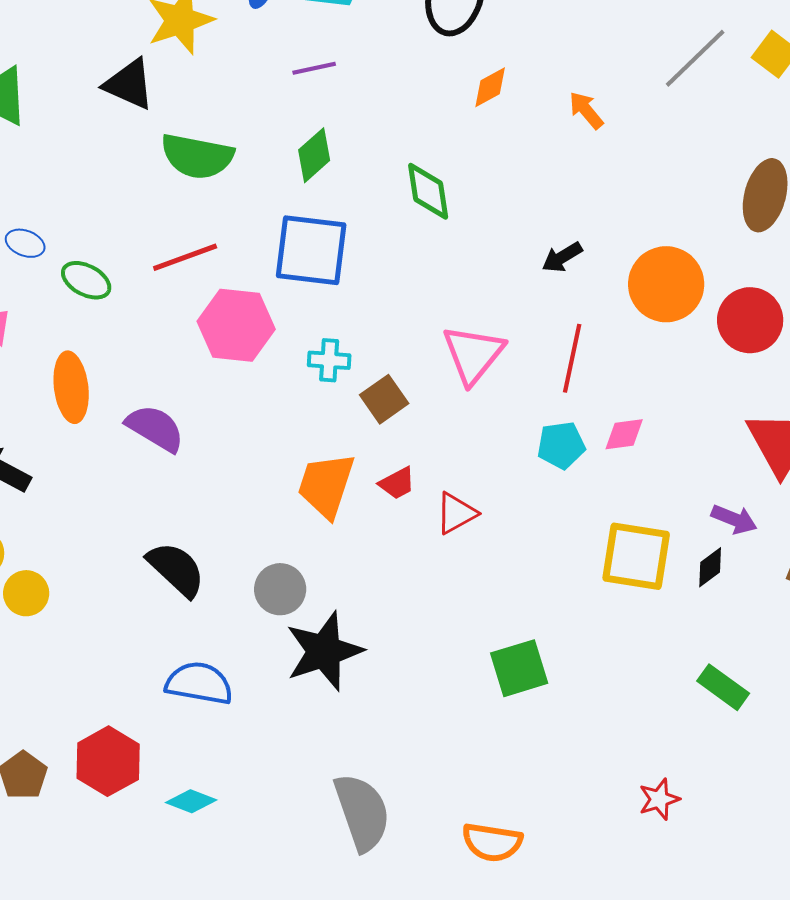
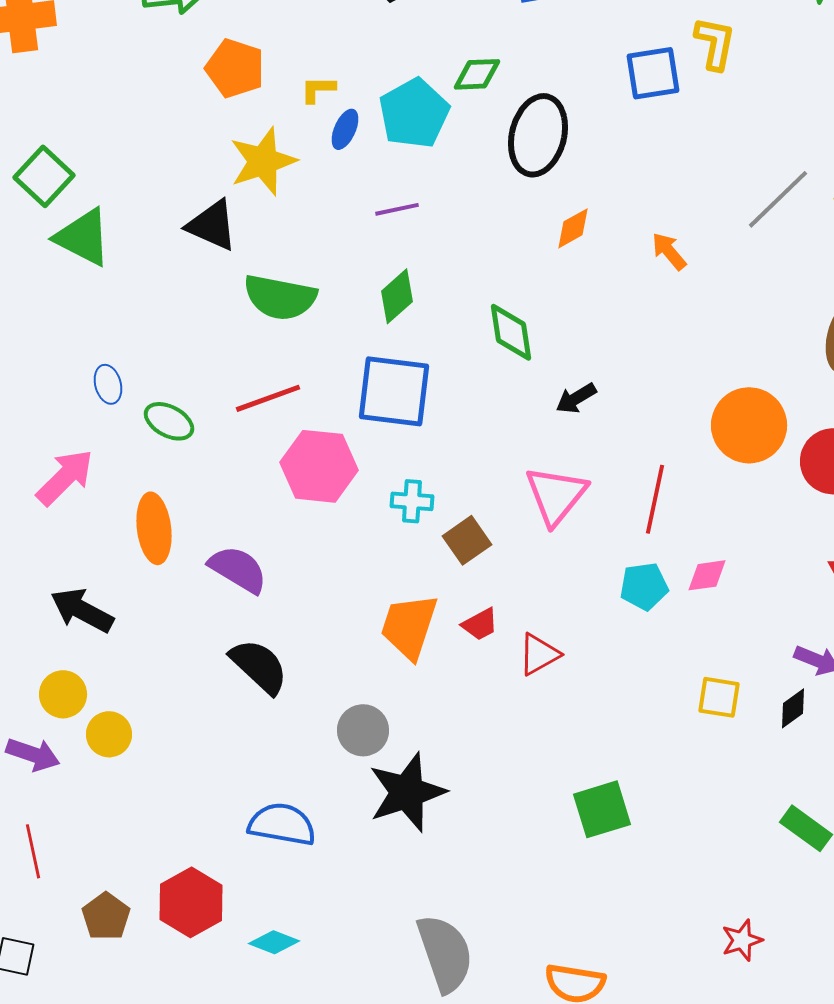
blue ellipse: (25, 243) -> (108, 384), turned 54
black arrow: (562, 257) -> (576, 398), moved
yellow square: (636, 556) -> (719, 697), size x0.6
black semicircle: (176, 569) -> (259, 666), moved

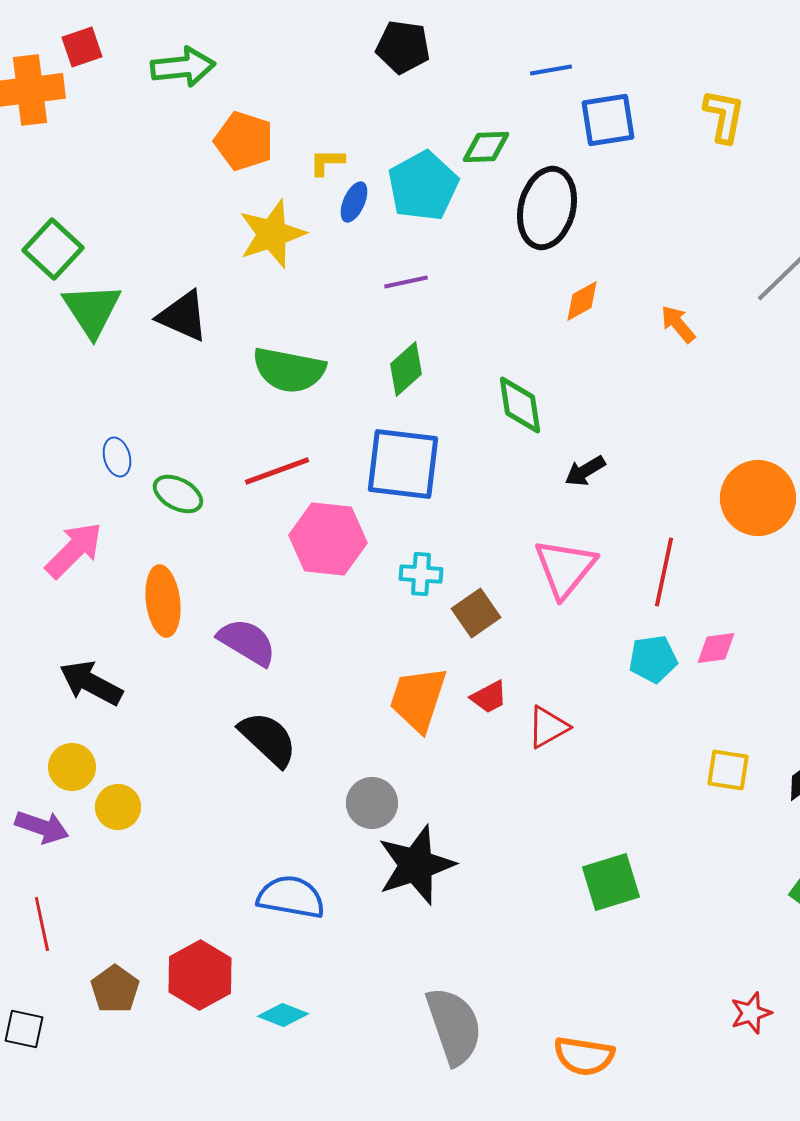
blue square: (653, 73) -> (608, 120), moved
black triangle: (212, 225) -> (183, 316), moved
green triangle: (83, 237) -> (92, 310), turned 30

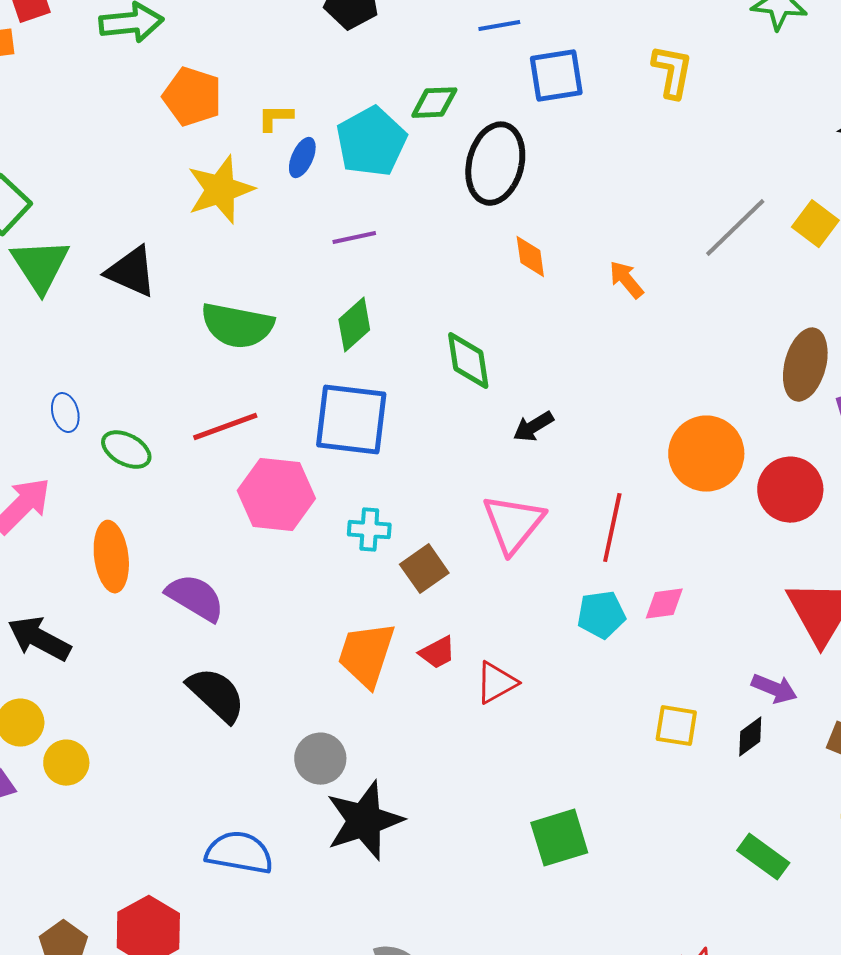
orange diamond: (582, 301) -> (530, 257), turned -69

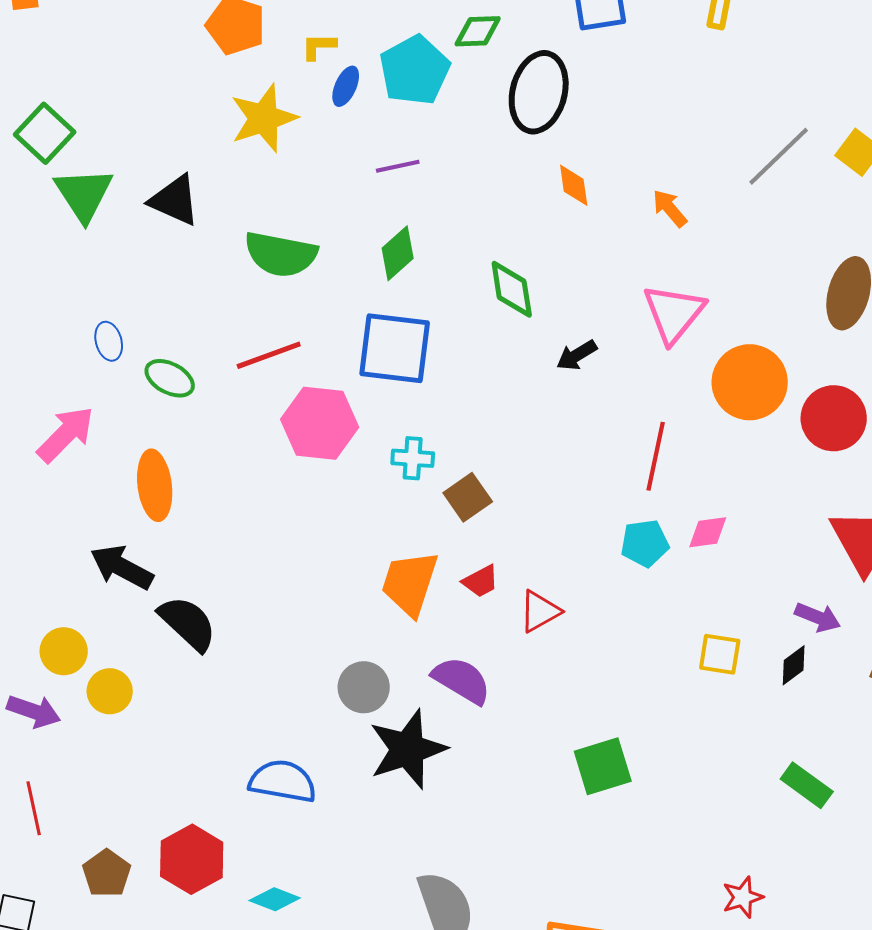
pink triangle: (513, 524) -> (674, 313), moved
purple semicircle: (195, 598) -> (462, 680), moved
black arrow: (39, 639) -> (122, 567), moved
black semicircle: (216, 695) -> (188, 623), moved

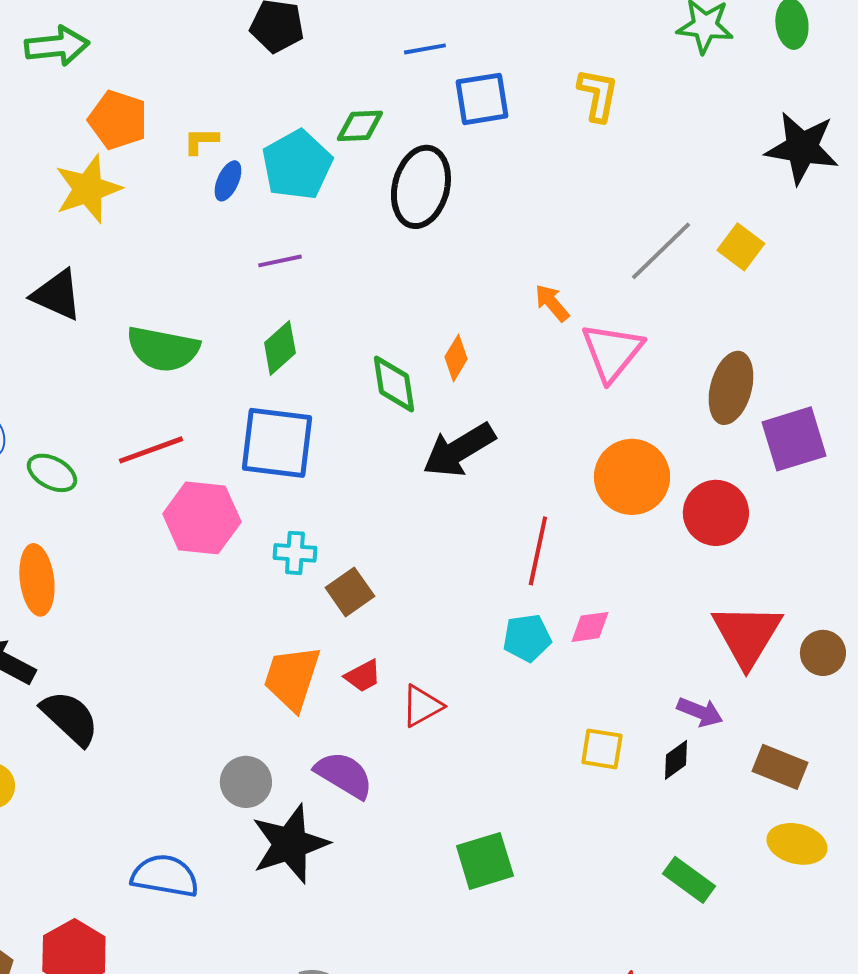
yellow star: (264, 118) -> (88, 189), moved
orange diamond: (574, 185) -> (456, 358), moved, turned 39
pink triangle: (674, 313) -> (612, 352), moved
black arrow: (577, 355) -> (459, 450), size x1.8

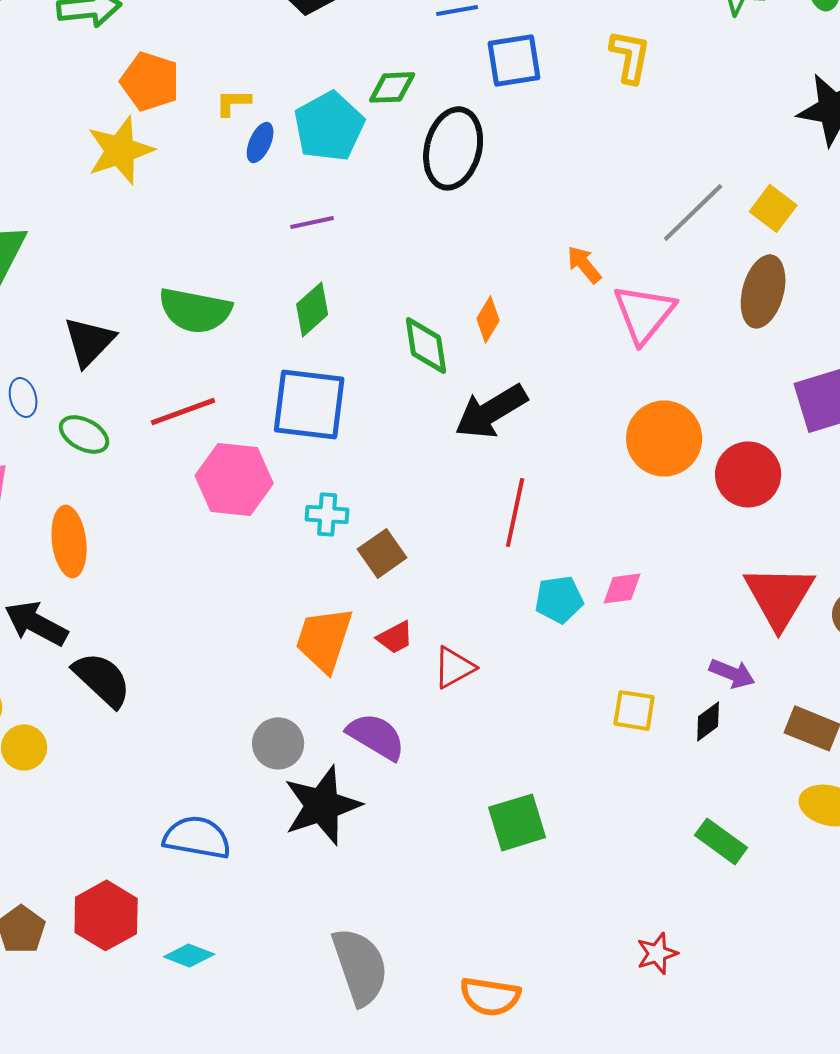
black triangle: (57, 295) -> (89, 341), moved, turned 50
brown ellipse: (731, 388) -> (763, 291), moved
red line: (538, 551) -> (515, 512), moved

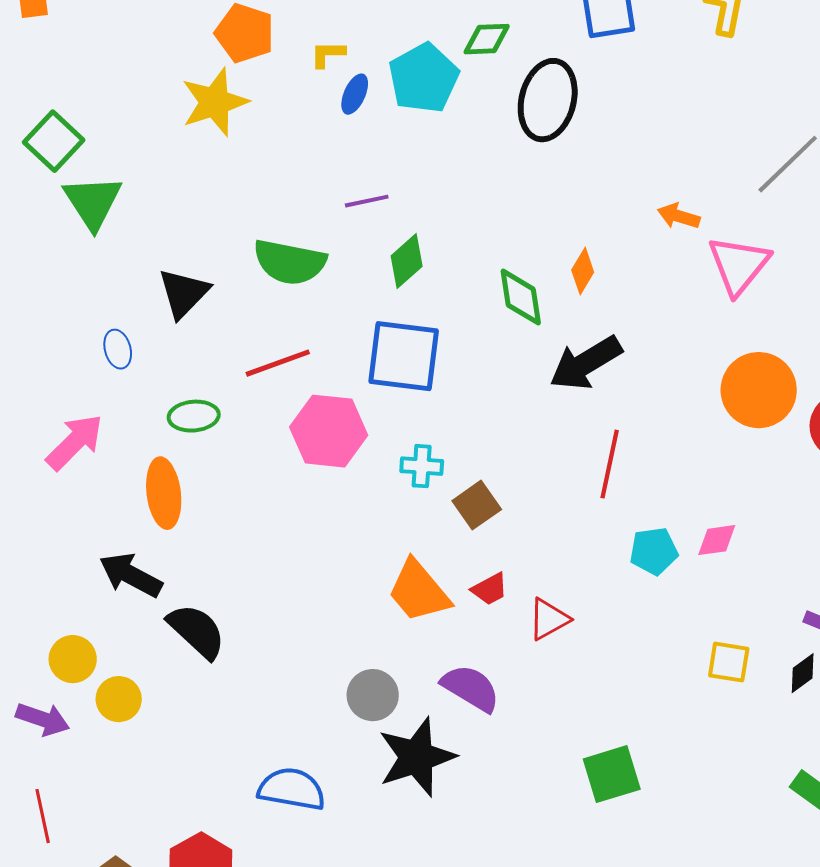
purple line: (312, 222) -> (367, 201), moved
orange arrow: (584, 264) -> (679, 216), turned -33
green ellipse: (84, 434) -> (194, 416), moved, turned -33
orange trapezoid: (324, 639) -> (419, 591), turned -58

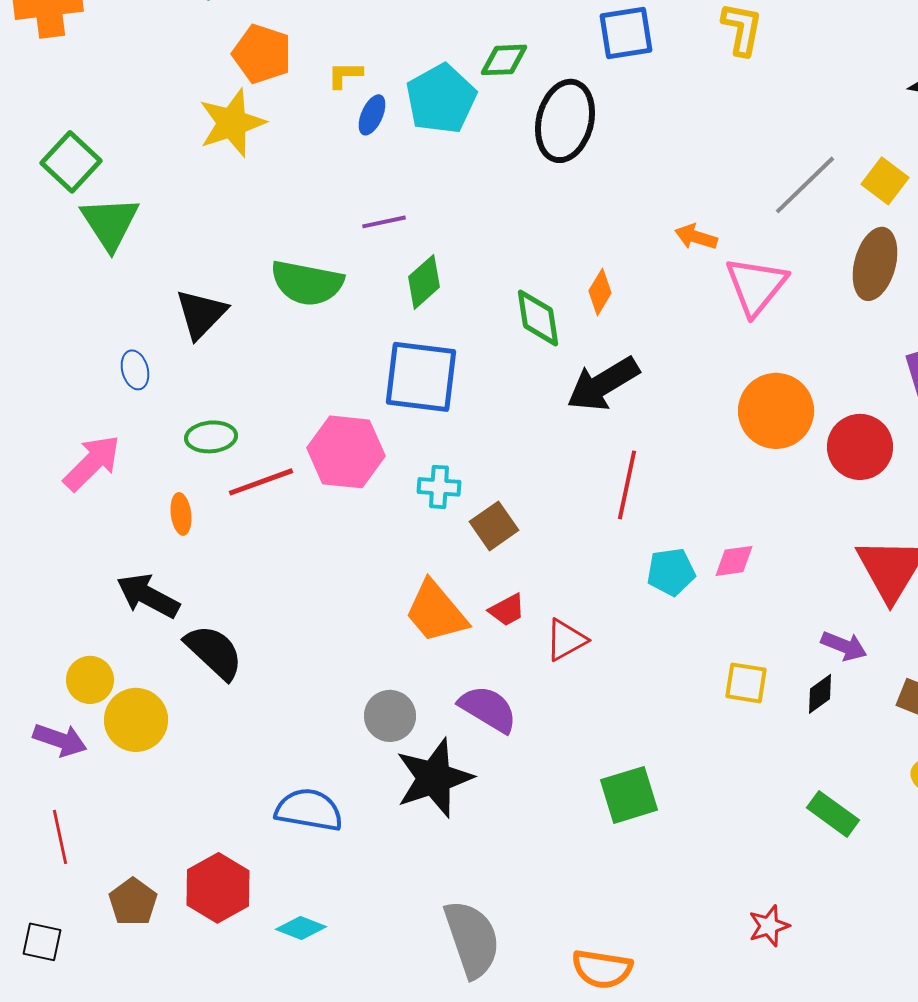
red line: (278, 363) -> (261, 482), moved
orange ellipse: (164, 493) -> (181, 514), size x0.6
yellow circle: (119, 699) -> (136, 720), size x1.4

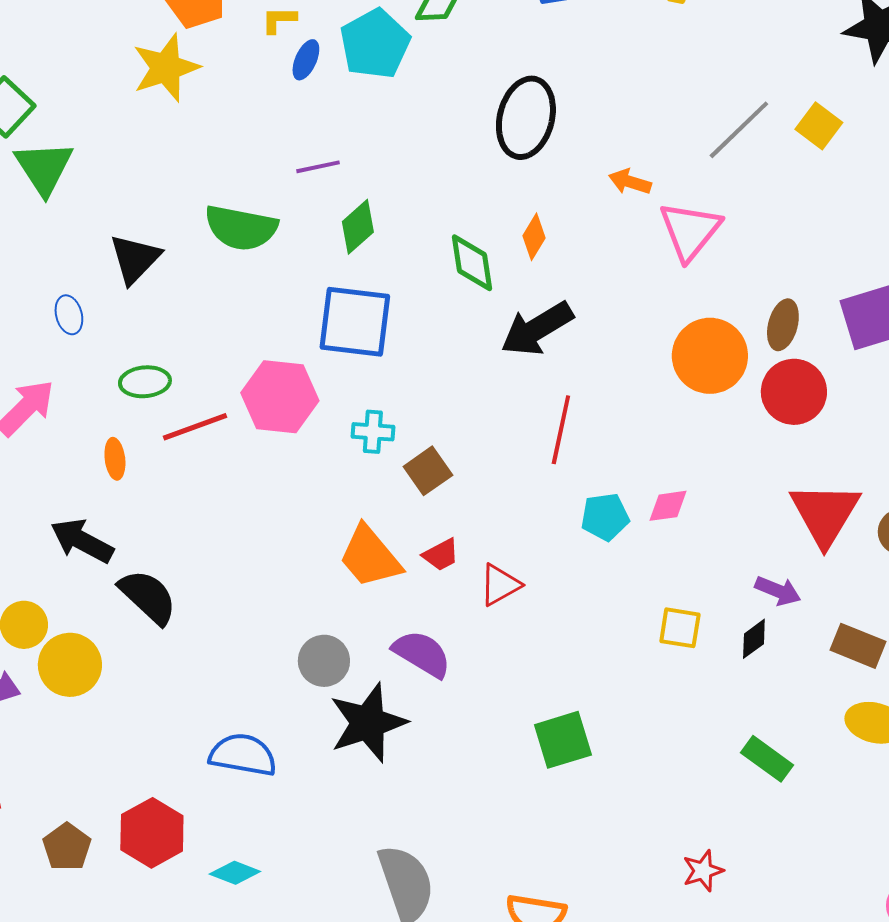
black ellipse: (565, 121) -> (526, 118), moved
brown ellipse: (875, 264) -> (783, 325), moved, size x0.7

